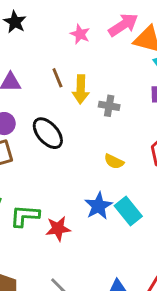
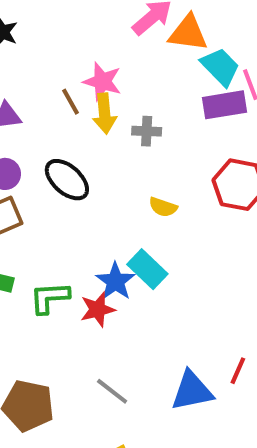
pink star: (80, 34) -> (102, 81), moved, size x1.4
blue star: (98, 206) -> (115, 281), moved
cyan rectangle: (128, 211) -> (147, 269), moved

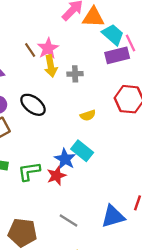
pink star: (102, 81) -> (48, 48), turned 30
brown line: (71, 102) -> (30, 50), moved
yellow semicircle: (163, 207) -> (88, 115), turned -32

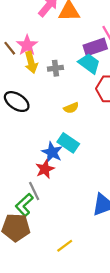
cyan trapezoid: (113, 34) -> (89, 64), moved
green L-shape: (29, 171) -> (24, 205), moved, turned -30
gray line: (68, 220) -> (34, 191), moved, turned 36

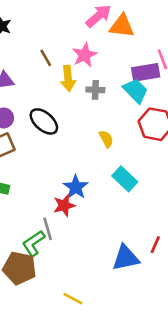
pink star: (27, 45) -> (85, 55), moved
yellow semicircle: (71, 108) -> (106, 139), turned -104
cyan rectangle: (68, 143) -> (125, 179), moved
yellow line: (65, 246) -> (73, 299), turned 56

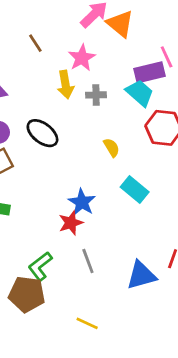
orange triangle: (122, 26) -> (120, 24), turned 36
brown line: (46, 58) -> (35, 43), moved
gray line: (48, 229) -> (88, 261), moved

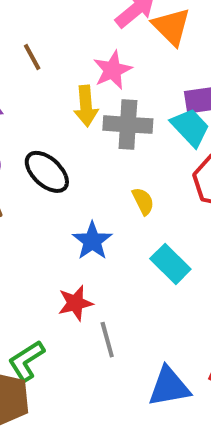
brown line: (35, 43) -> (32, 57), moved
gray cross: (96, 95) -> (128, 125), size x1.6
blue star: (82, 202) -> (92, 241), moved
gray line: (88, 261) -> (107, 340), moved

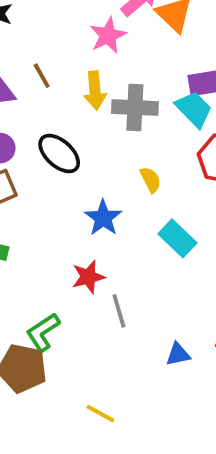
brown line: (32, 57) -> (42, 76), moved
pink star: (112, 70) -> (108, 35), moved
blue triangle: (169, 387) -> (178, 354), size x0.6

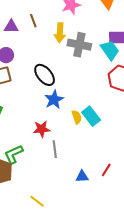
black ellipse: (59, 154) -> (45, 75), moved
yellow semicircle: (151, 180) -> (77, 117), moved

